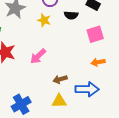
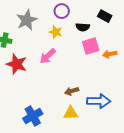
pink square: (95, 34) -> (91, 46), moved
pink arrow: (38, 56) -> (48, 56), moved
orange arrow: (98, 62) -> (110, 54), moved

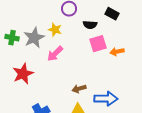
gray star: (27, 20) -> (34, 38), moved
yellow star: (56, 32) -> (55, 30), moved
red star: (17, 64) -> (23, 74), moved, turned 30

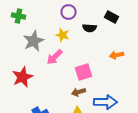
yellow star: (55, 30) -> (62, 35), moved
green cross: (12, 38) -> (18, 16), moved
pink square: (98, 44) -> (84, 72), moved

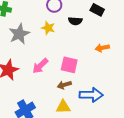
pink arrow: (54, 57) -> (40, 66), moved
pink square: (84, 72) -> (69, 65), turned 30

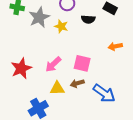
gray star: (19, 34) -> (39, 17), moved
blue arrow: (91, 95) -> (104, 93), turned 35
yellow triangle: (63, 107) -> (57, 88), moved

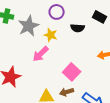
pink square: (82, 63) -> (72, 72), turned 30
pink arrow: (53, 64) -> (41, 54), moved

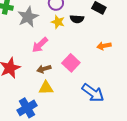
yellow star: (51, 35) -> (58, 22), moved
brown arrow: (67, 92) -> (44, 69), moved

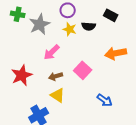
orange arrow: (104, 46) -> (116, 53), size x1.5
yellow triangle: (46, 88) -> (58, 95), turned 35
blue arrow: (93, 93) -> (105, 100), size x0.7

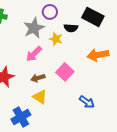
black rectangle: (111, 15) -> (93, 17), size x1.5
gray star: (40, 24) -> (34, 28), moved
yellow star: (70, 29) -> (56, 39), moved

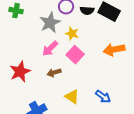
black semicircle: (71, 28) -> (87, 11), moved
pink square: (65, 72) -> (75, 55), moved
yellow triangle: (40, 97) -> (72, 97), moved

